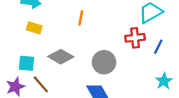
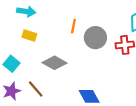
gray circle: (104, 62) -> (95, 38), moved
cyan square: (26, 63) -> (12, 64), moved, turned 35

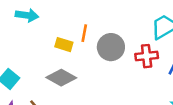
yellow rectangle: (29, 36) -> (64, 45), moved

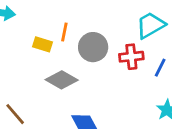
gray diamond: (61, 78) -> (62, 80), moved

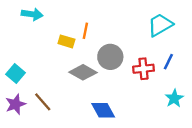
gray circle: (93, 47) -> (110, 57), moved
red cross: (131, 57) -> (143, 69), moved

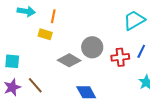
orange line: (85, 31) -> (53, 16), moved
yellow rectangle: (66, 41) -> (45, 34), moved
cyan square: (15, 73) -> (12, 61), turned -35

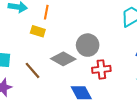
red cross: (120, 57) -> (101, 69), moved
brown line: (35, 85) -> (33, 70), moved

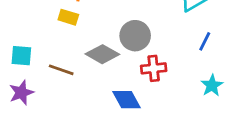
brown line: (33, 70) -> (61, 70), turned -30

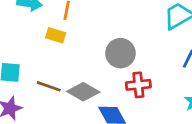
gray diamond: (102, 54) -> (83, 92), moved

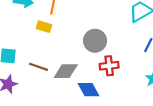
gray diamond: (83, 92) -> (66, 71), turned -30

